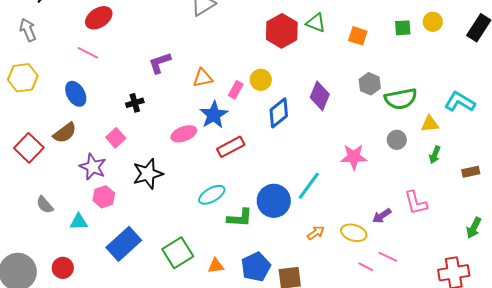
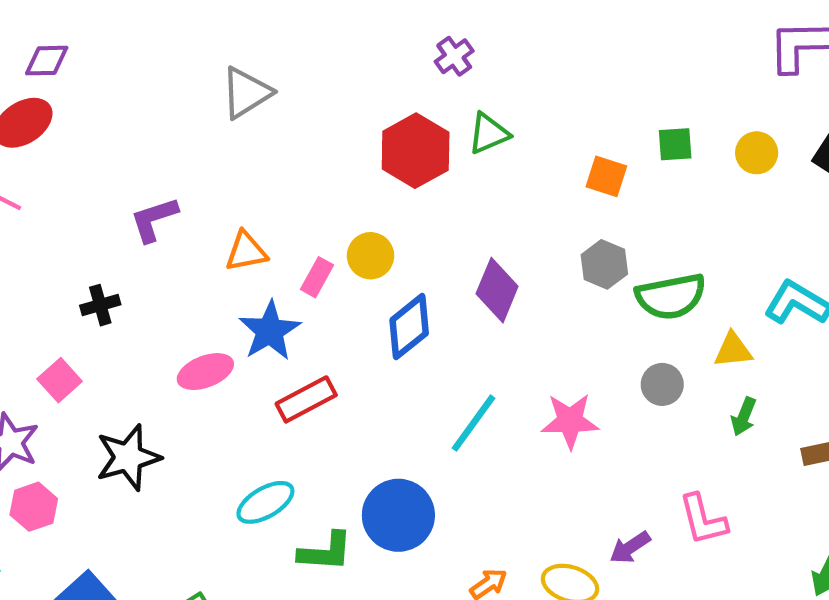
yellow circle: (433, 22) -> (757, 153), moved
green triangle: (316, 23) -> (488, 133), turned -45
orange square: (358, 36) -> (606, 176), moved
cyan line: (309, 186) -> (473, 423), moved

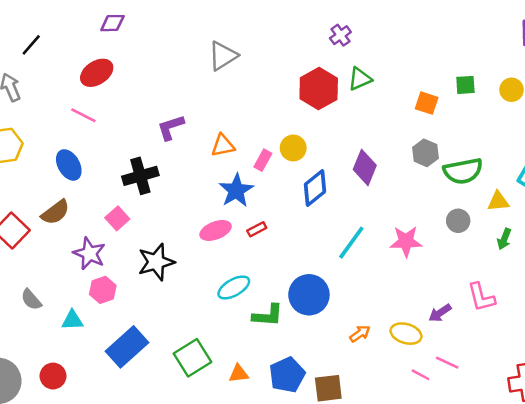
purple diamond: (47, 61) -> (112, 23), moved
black cross: (100, 305) -> (140, 176), size x1.6
pink ellipse: (205, 372) -> (216, 230), moved
red rectangle: (306, 399) -> (257, 229), size x0.6

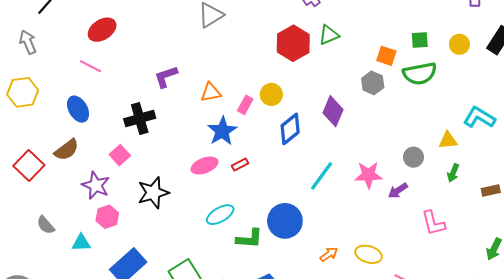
gray hexagon: (425, 153) -> (373, 83), moved
green semicircle: (463, 171) -> (420, 74), moved
purple arrow: (440, 313) -> (398, 191), moved

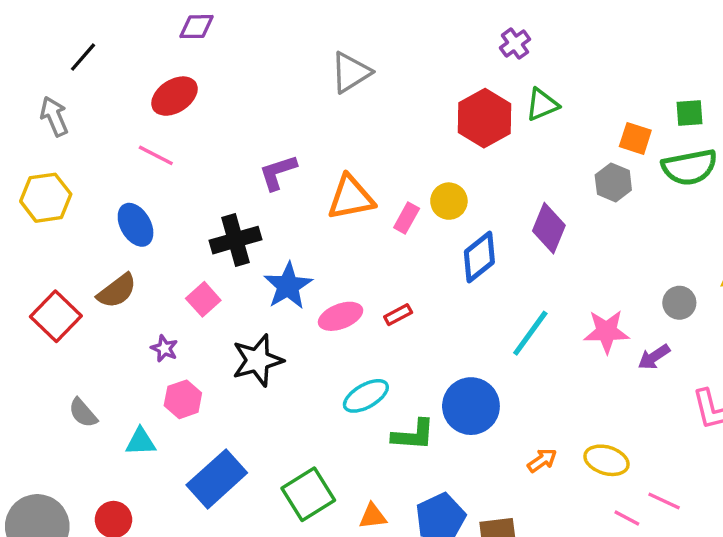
orange triangle: (211, 92) -> (351, 198), size x1.4
blue star: (222, 131) -> (288, 286), moved
purple star: (96, 185) -> (164, 348), size x0.6

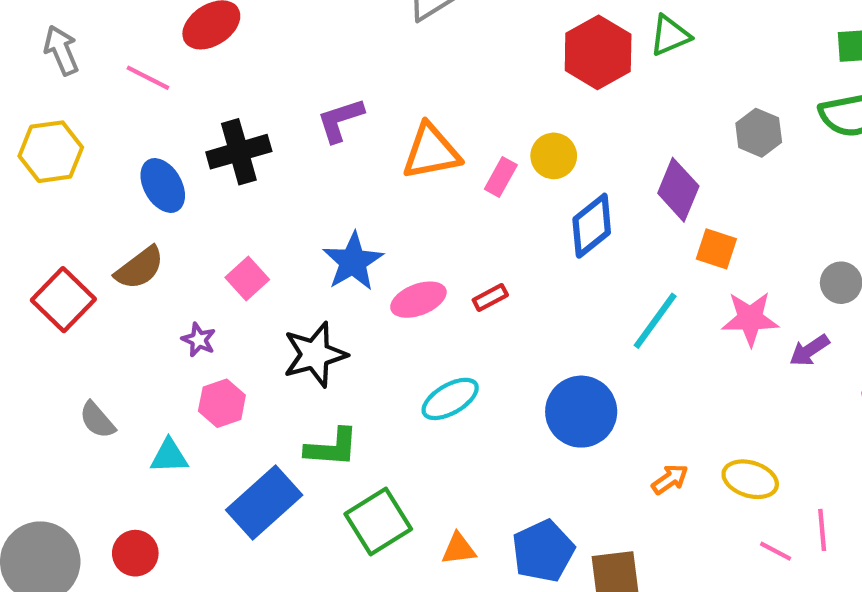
orange square: (635, 138) -> (716, 249), moved
pink line: (156, 155) -> (148, 78), moved
black cross: (235, 240) -> (239, 152), moved
green L-shape: (413, 435) -> (332, 448), moved
pink line: (664, 501) -> (822, 530), turned 60

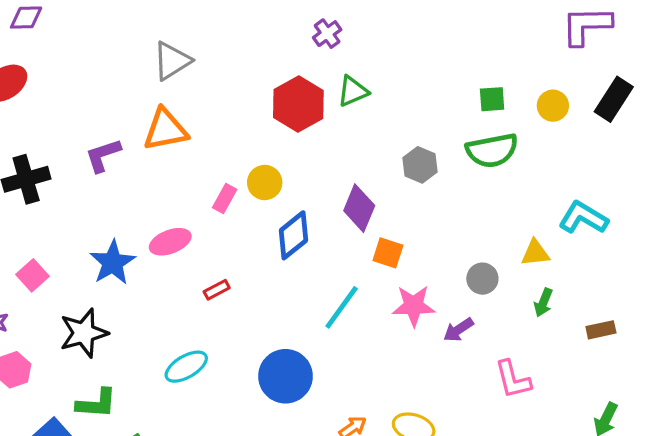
orange triangle: (431, 152) -> (165, 130), moved
pink ellipse: (418, 300) -> (170, 242), moved

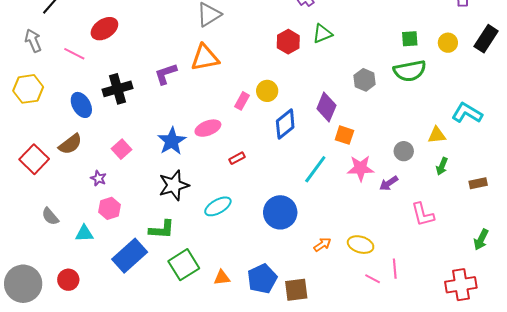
red hexagon: (298, 104) -> (288, 42), size x0.7
black star: (84, 333) -> (174, 185), moved

